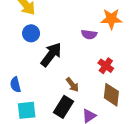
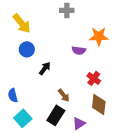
black arrow: (51, 55) -> (45, 68), size x0.6
cyan square: (27, 110) -> (23, 118), turned -36

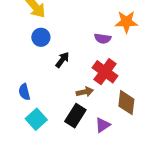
red cross: (94, 78) -> (105, 72), moved, size x1.5
brown arrow: (64, 95) -> (85, 92), turned -64

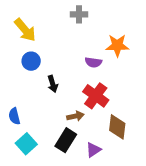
black arrow: (62, 60) -> (53, 84), turned 126

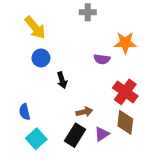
red cross: (96, 96) -> (125, 92), moved
purple triangle: (93, 150) -> (102, 134), moved

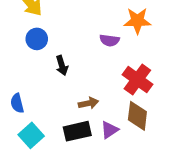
black rectangle: (75, 135) -> (77, 131), turned 45

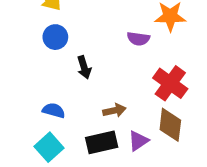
blue semicircle: (17, 103) -> (54, 110), moved, turned 120

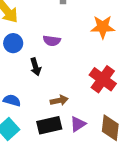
purple semicircle: (138, 39) -> (52, 41), moved
brown diamond: (170, 125) -> (110, 128), moved

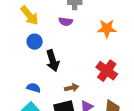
purple semicircle: (52, 41) -> (66, 22), moved
black arrow: (36, 67) -> (53, 61), size x1.5

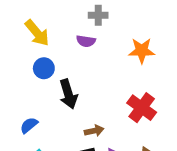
blue semicircle: (34, 88) -> (29, 125), moved, turned -56

